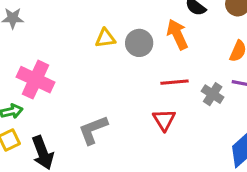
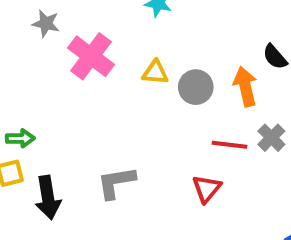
pink cross: (35, 80) -> (91, 56), moved
gray cross: (213, 94) -> (271, 138), moved

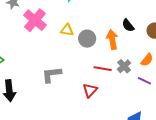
gray L-shape: (116, 182) -> (52, 75), moved

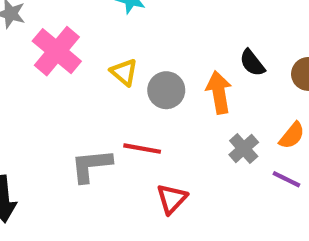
yellow triangle: (67, 30) -> (124, 72), turned 32
red line: (103, 69) -> (142, 149), moved

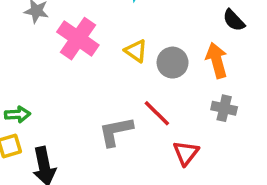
black semicircle: (252, 63) -> (234, 20), moved
gray cross: (244, 148) -> (224, 108), moved, turned -30
red line: (142, 149) -> (157, 113), turned 40

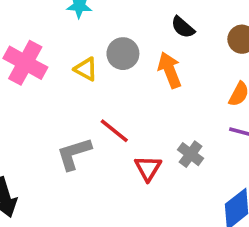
gray circle: (173, 63) -> (123, 54), moved
gray cross: (224, 108) -> (191, 154), moved, turned 30

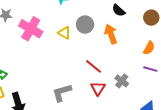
red line: (114, 131) -> (94, 66), moved
gray L-shape: (74, 154) -> (62, 93), moved

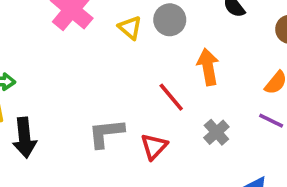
orange arrow: (111, 34) -> (208, 67), moved
red triangle: (98, 88) -> (154, 146), moved

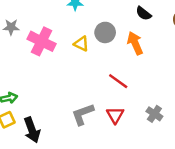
orange arrow: (208, 67) -> (135, 43), moved
gray cross: (216, 132) -> (154, 114), moved

